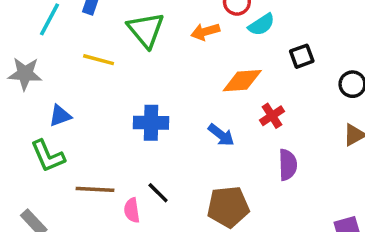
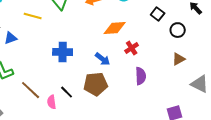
black square: (302, 56) -> (158, 14), moved, turned -32
blue triangle: (60, 116) -> (11, 38), moved
brown line: (95, 189) -> (31, 90), turned 40
brown pentagon: (228, 207) -> (96, 84), moved

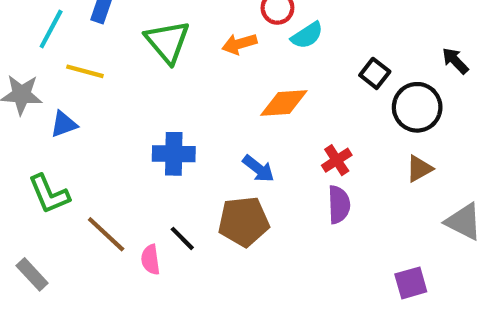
yellow line: (33, 16) -> (85, 71), moved
black circle: (178, 30) -> (417, 107), size x1.5
red cross: (132, 48) -> (337, 160), moved

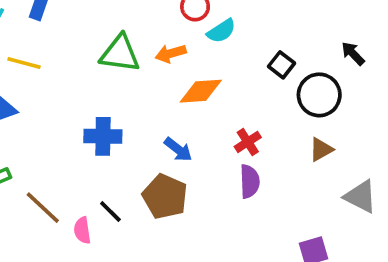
green triangle: (167, 42) -> (120, 54), moved, turned -42
orange arrow: (239, 44) -> (171, 54), moved
brown pentagon: (244, 222) -> (165, 196), turned 30

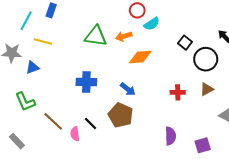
red cross: (248, 142) -> (178, 92), moved, turned 32
purple semicircle: (250, 181) -> (170, 136), moved

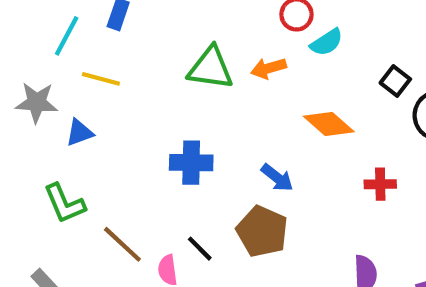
orange diamond: (140, 57) -> (329, 124), moved, turned 45

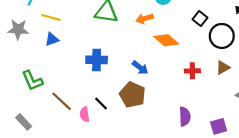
orange arrow: (269, 68) -> (144, 19), moved
blue triangle: (79, 133) -> (52, 39), moved

